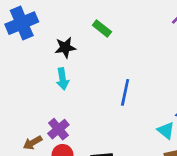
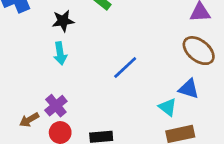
blue line: (125, 92) -> (125, 68), turned 35

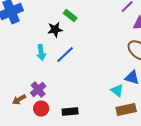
black star: (63, 21) -> (55, 30), moved
blue line: (125, 68) -> (65, 55), moved

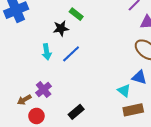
red circle: (41, 109) -> (36, 116), moved
black rectangle: (70, 112) -> (76, 112), turned -35

